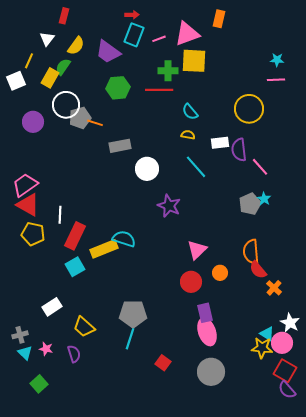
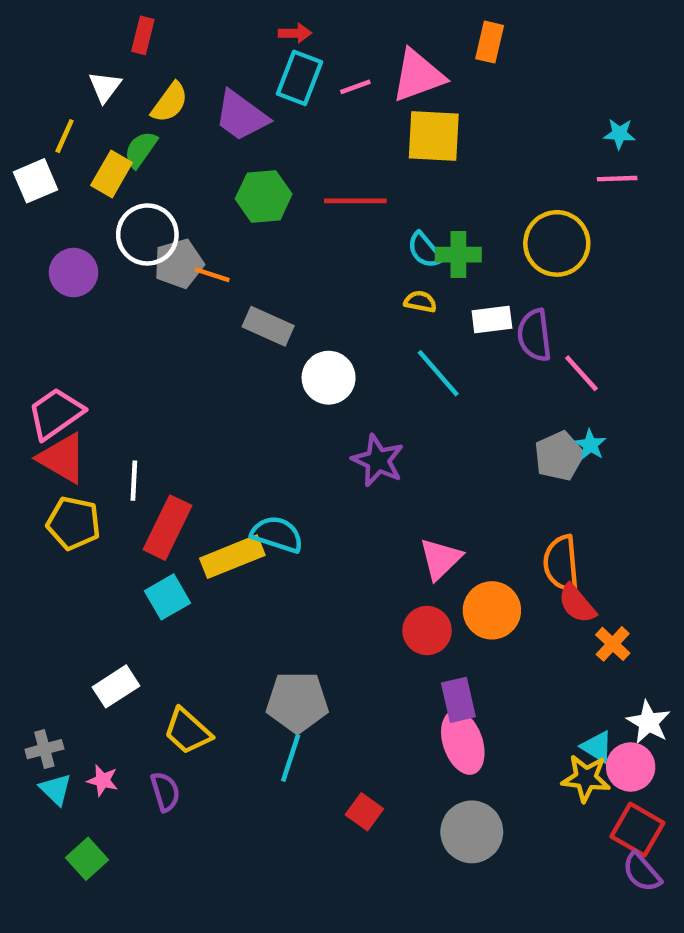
green cross: (168, 71) -> (458, 255), moved
gray rectangle: (120, 146) -> (268, 326), turned 35
orange circle: (220, 273) -> (492, 610), size x1.6

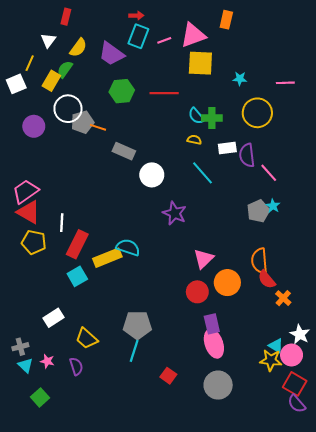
cyan star: (619, 134) -> (240, 79), moved

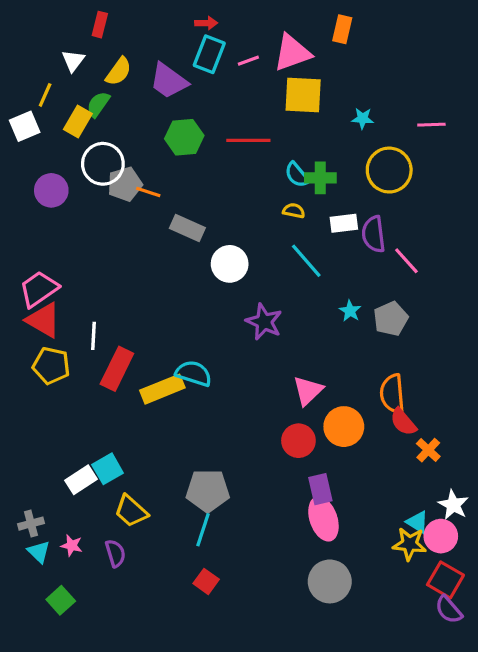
cyan star: (273, 206) -> (350, 311), moved
cyan square: (77, 276) -> (108, 469), moved
red square: (168, 376) -> (206, 581), moved

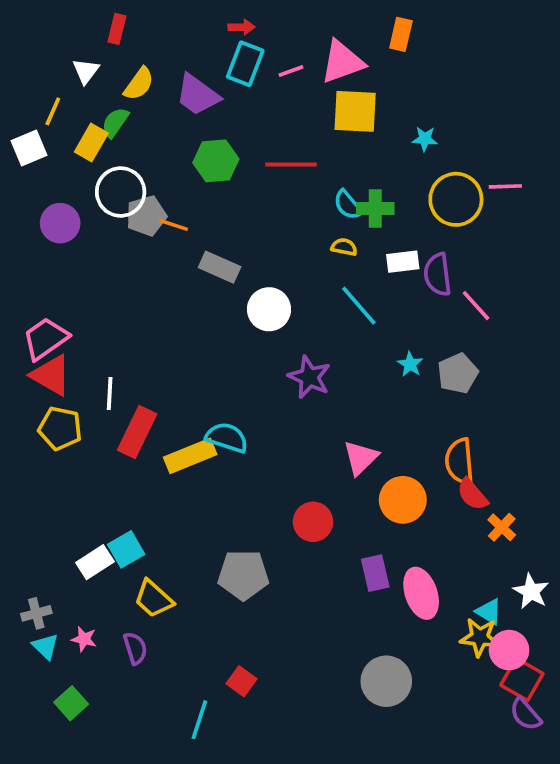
pink line: (431, 125) -> (505, 186), moved
red circle: (298, 441) -> (313, 522), moved
pink ellipse: (323, 519) -> (421, 593), moved
cyan line: (203, 530) -> (199, 720), moved
pink circle: (441, 536) -> (509, 650), moved

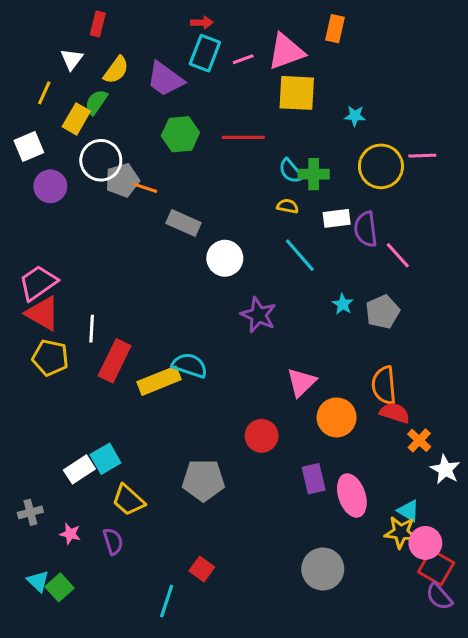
white square: (29, 148) -> (29, 146), moved
red semicircle: (472, 494) -> (395, 413), turned 148
white star: (531, 591) -> (445, 469), moved
cyan triangle: (45, 646) -> (38, 581), moved

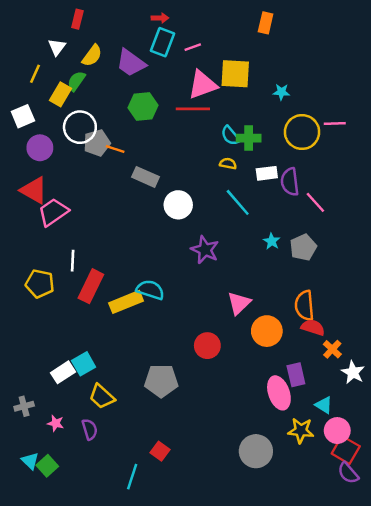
pink triangle: (286, 52) -> (202, 85), moved
pink trapezoid: (38, 283) -> (53, 212), moved
red triangle: (43, 313) -> (34, 190), moved
purple rectangle: (314, 479) -> (296, 375), moved
yellow star: (401, 532) -> (301, 431), moved

